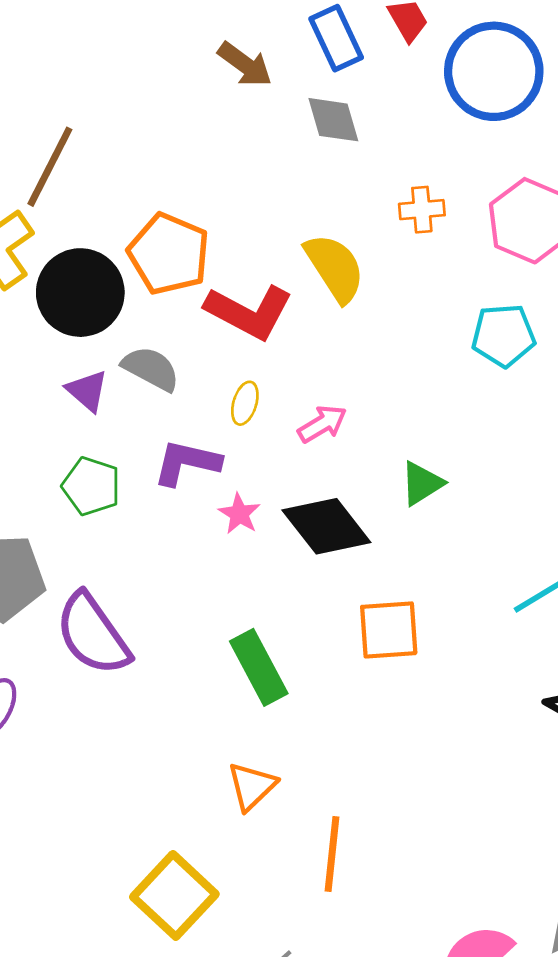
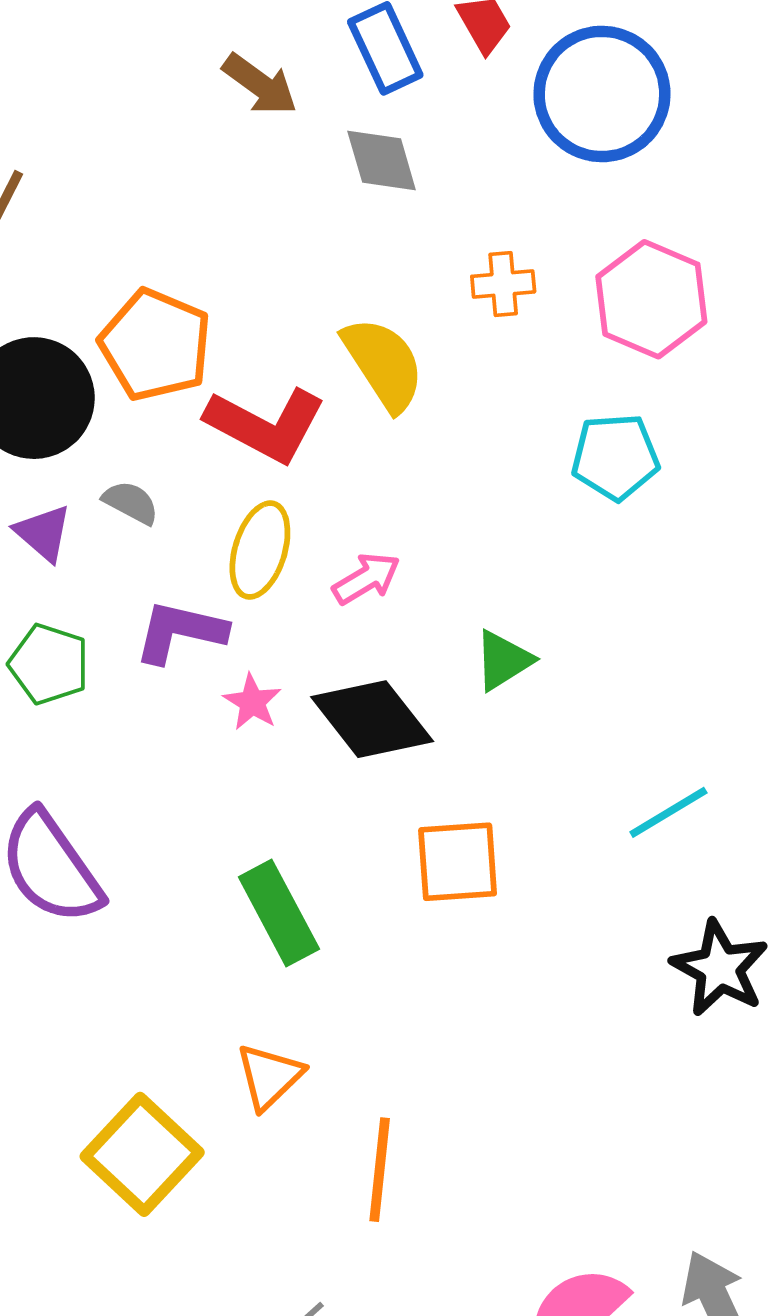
gray semicircle: (151, 369) -> (131, 503), size x0.7
yellow ellipse: (245, 403) -> (260, 550), size x1.6
yellow square: (174, 895) -> (142, 1154), moved

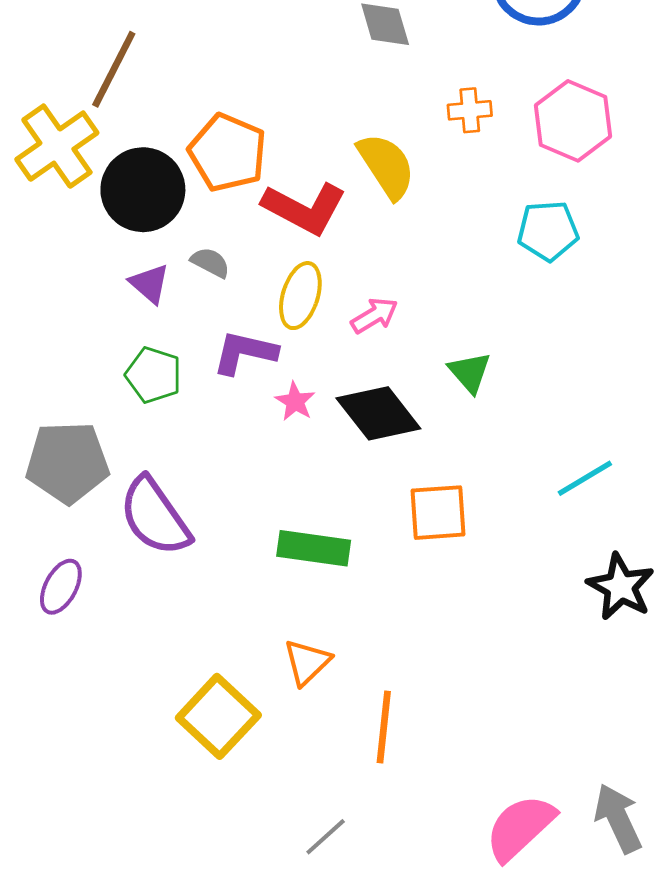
green triangle: (503, 660) -> (470, 372), turned -39
green rectangle: (279, 913) -> (314, 548), turned -54

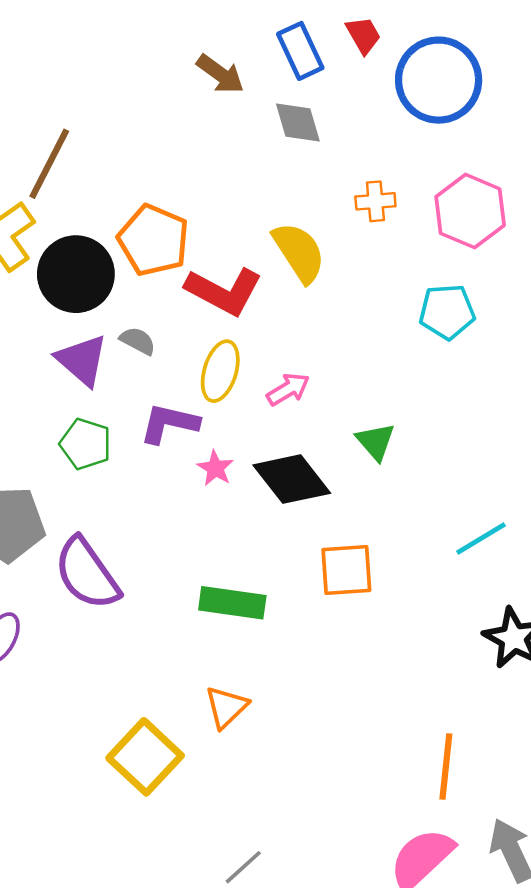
purple triangle: (150, 284) -> (82, 360), size x1.4
orange line: (384, 727) -> (446, 766), moved

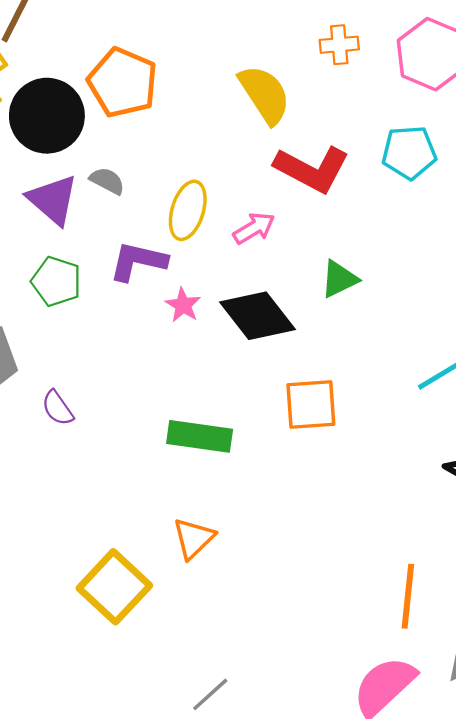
red L-shape: (224, 291) -> (312, 169), moved
green triangle: (375, 441) -> (339, 279), turned 45
purple semicircle: (87, 574) -> (58, 408), size x0.5

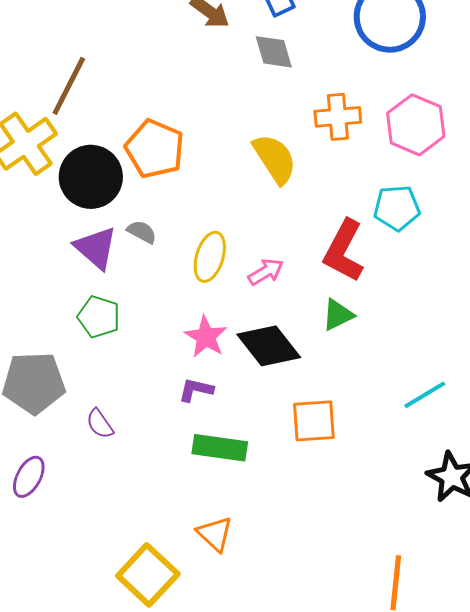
orange cross: (339, 45) -> (338, 117), size x1.4
red L-shape: (312, 169) -> (344, 251), moved, turned 90
purple L-shape: (138, 261) -> (196, 390), moved, size x0.7
pink star: (183, 305) -> (206, 337), size x1.4
orange triangle: (194, 538) -> (215, 534), turned -33

